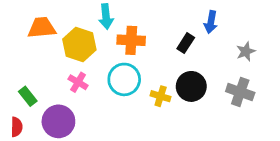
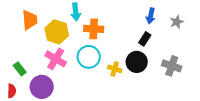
orange trapezoid: (42, 28) -> (30, 20), turned 90
black rectangle: (186, 43) -> (145, 39), moved
gray star: (246, 51) -> (177, 22), moved
pink cross: (78, 82) -> (56, 59), size x1.5

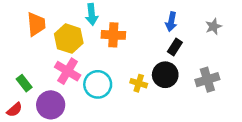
blue arrow: (151, 16) -> (171, 22), moved
cyan circle: (89, 57) -> (98, 84), moved
gray cross: (172, 66) -> (207, 80), turned -36
red semicircle: (12, 91) -> (14, 110), turned 48

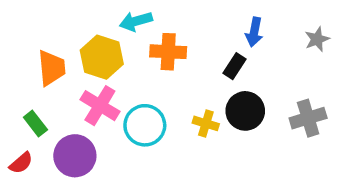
cyan arrow: (92, 14) -> (136, 21), turned 80
orange trapezoid: (36, 24) -> (52, 68), moved
black rectangle: (175, 47) -> (235, 66), moved

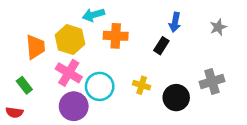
black circle: (245, 111) -> (176, 98), moved
purple circle: (75, 156) -> (74, 106), moved
red semicircle: (21, 163) -> (14, 112), turned 49

